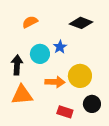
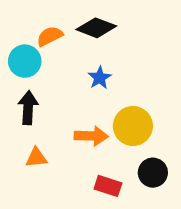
black diamond: (81, 23) -> (96, 28), moved
cyan circle: (40, 54) -> (25, 61), moved
orange triangle: (22, 95) -> (36, 158), size x0.6

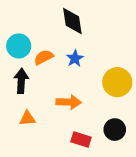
black diamond: (96, 28) -> (72, 21), turned 60
orange semicircle: (50, 36) -> (44, 57), moved
yellow circle: (133, 126) -> (117, 82), moved

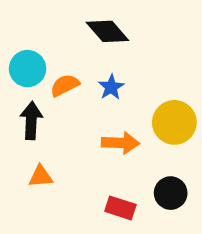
black diamond: (72, 21) -> (107, 31), turned -32
orange arrow: (69, 102) -> (120, 143), moved

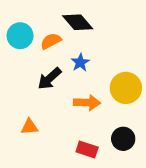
cyan circle: (28, 69) -> (20, 36), moved
orange semicircle: (65, 85) -> (51, 41), moved
black arrow: (31, 121) -> (50, 79), moved, turned -135

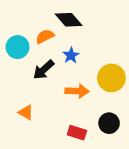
cyan circle: (20, 36) -> (18, 47), moved
orange triangle: (29, 127) -> (26, 112), turned 35

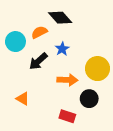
black circle: (109, 123) -> (89, 99), moved

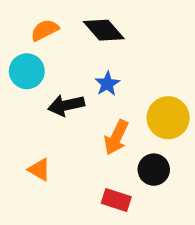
orange semicircle: (39, 32) -> (45, 30), moved
black arrow: (38, 61) -> (66, 105), turned 30
orange arrow: (67, 80) -> (116, 137), turned 114

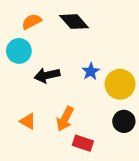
blue star: (107, 84) -> (91, 71), moved
orange arrow: (116, 137) -> (65, 119), moved
black circle: (154, 170) -> (124, 121), moved

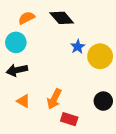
blue star: (91, 71) -> (78, 47), moved
black arrow: (47, 75) -> (17, 70), moved
yellow circle: (120, 84) -> (100, 56), moved

